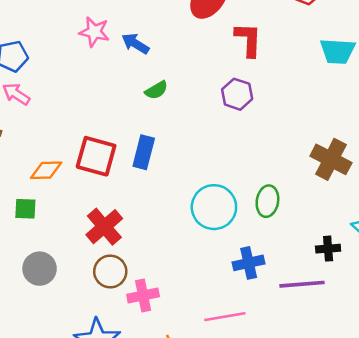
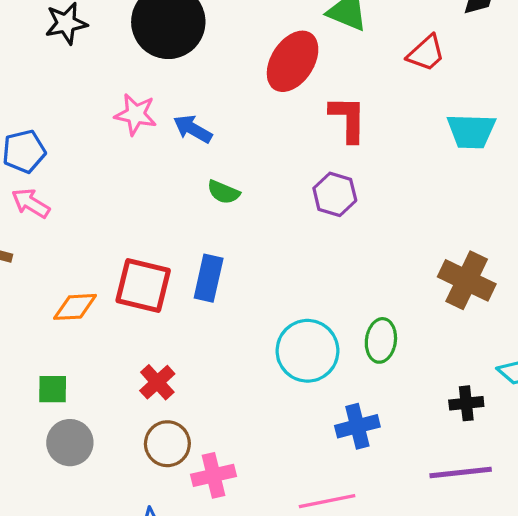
green semicircle: (156, 90) -> (223, 192), turned 55
green square: (25, 209) -> (53, 389), moved
red cross: (104, 227) -> (157, 382), size x0.7
purple line: (302, 284) -> (461, 472), moved

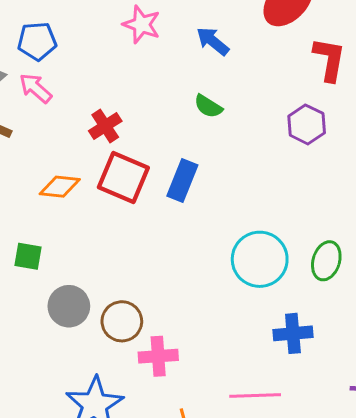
blue arrow: (193, 129) -> (213, 41), moved
red cross: (157, 382) -> (105, 126), moved
gray circle: (70, 443) -> (69, 306), moved

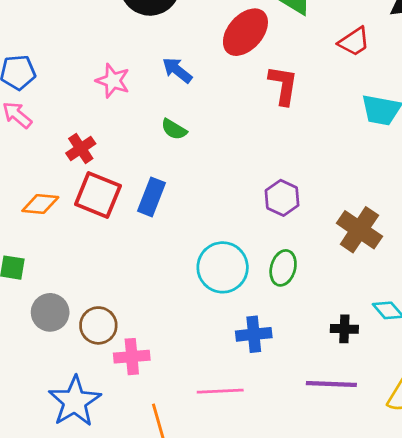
pink star: (142, 25) -> (113, 81), moved
purple hexagon: (307, 124) -> (282, 198), moved

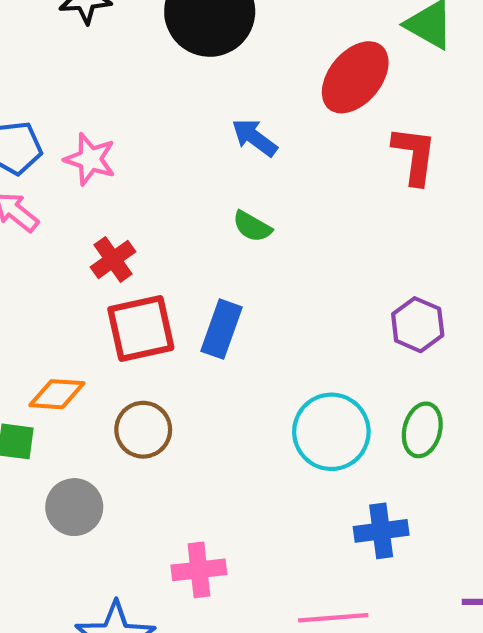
pink star: (113, 81) -> (90, 159), moved
red square: (98, 195) -> (141, 329), turned -33
orange diamond: (40, 204) -> (57, 394), moved
brown circle: (98, 325) -> (143, 430), moved

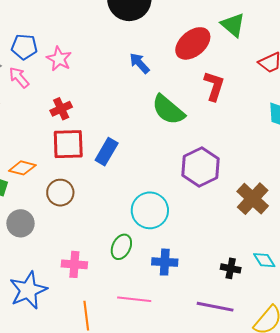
green semicircle: (252, 226) -> (168, 110), moved, size x1.8
purple hexagon: (418, 325) -> (201, 167), size x1.5
green ellipse: (422, 430) -> (121, 247), moved

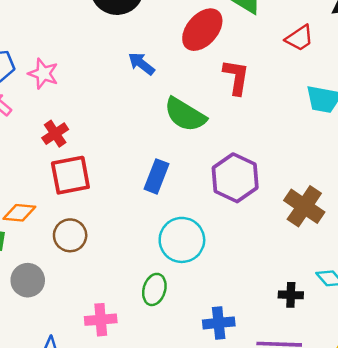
blue rectangle: (107, 152) -> (156, 176), moved
blue cross: (165, 262) -> (219, 323), moved

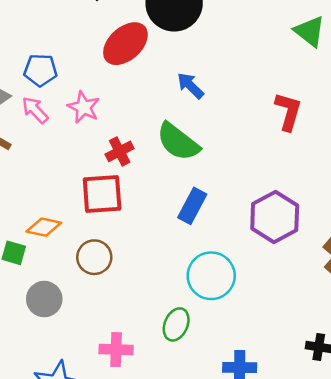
red ellipse: (202, 30) -> (125, 44), moved
pink star: (43, 74) -> (84, 107), moved
green semicircle: (185, 115) -> (178, 142), moved
red cross: (55, 134) -> (120, 151), moved

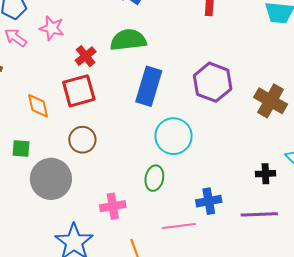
green semicircle: (178, 142) -> (128, 40), turned 147
blue rectangle: (192, 206) -> (149, 86), size x1.4
orange diamond: (44, 227) -> (38, 106), moved, turned 76
gray circle: (44, 299) -> (51, 179), size x1.5

